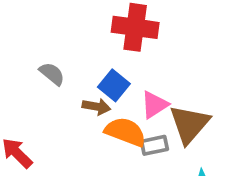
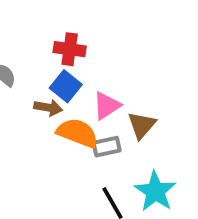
red cross: (135, 27) -> (70, 49), moved, size x0.7
brown triangle: (189, 124) -> (142, 125), size x0.7

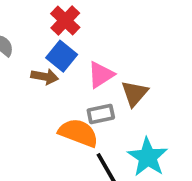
red cross: (70, 49) -> (65, 20), turned 36
orange semicircle: (77, 133) -> (78, 133), moved

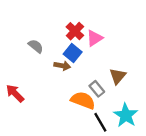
pink triangle: (101, 75) -> (95, 38), moved
gray rectangle: (101, 114) -> (97, 89), turned 63

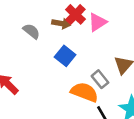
blue square: (73, 53) -> (65, 56), moved
brown arrow: (62, 66) -> (61, 23), moved

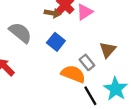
gray semicircle: (31, 31) -> (20, 33), moved, size x1.5

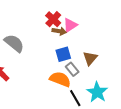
brown arrow: (52, 13) -> (59, 31), moved
blue square: (56, 42) -> (63, 54), moved, turned 35

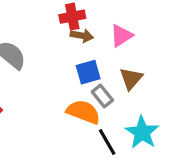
red cross: (53, 19) -> (72, 17), turned 35
pink triangle: (70, 25) -> (121, 36), moved

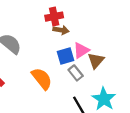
pink triangle: (121, 36) -> (81, 50), moved
orange semicircle: (83, 112) -> (42, 79), moved, turned 30

